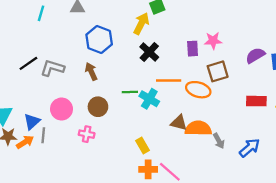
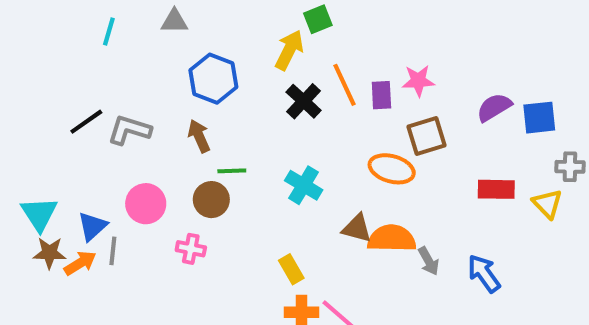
orange line: (169, 81) -> (345, 85), moved, turned 65
green line: (130, 92) -> (232, 171), moved
blue arrow: (250, 148) -> (484, 273), turned -85

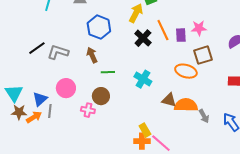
brown circle: (211, 200) -> (101, 96), moved
yellow rectangle: (291, 269) -> (145, 130), moved

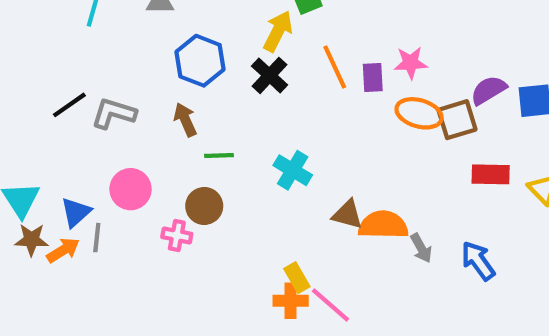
black cross: (143, 38) -> (270, 75), moved
brown square: (203, 55) -> (457, 120), moved
orange ellipse: (186, 71) -> (419, 113), moved

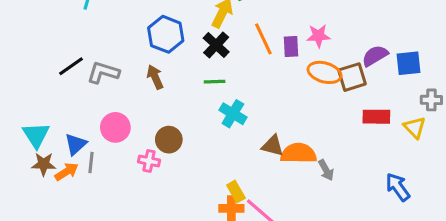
green line: (219, 155) -> (215, 82), moved
blue arrow: (478, 261) -> (398, 187), moved

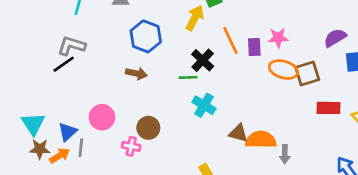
black cross: (216, 45) -> (203, 60), moved
purple semicircle: (375, 56) -> (335, 38), moved
gray L-shape: (103, 72) -> (72, 46), moved
brown arrow: (155, 77) -> (136, 74), turned 126
gray arrow: (326, 170) -> (285, 154), turned 30

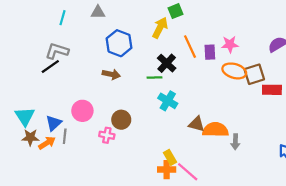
red rectangle: (328, 108) -> (272, 90), moved

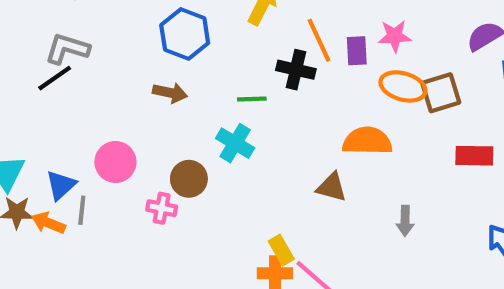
black cross: (167, 63) -> (296, 70), moved, turned -30
red rectangle: (272, 90) -> (474, 156), moved
cyan cross: (168, 101) -> (235, 143), moved
orange semicircle: (215, 130) -> (367, 141), moved
orange arrow: (47, 143) -> (48, 223), turned -126

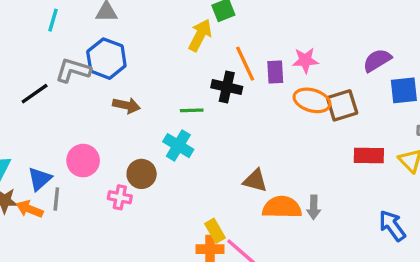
blue hexagon: (185, 34) -> (106, 59), moved
gray L-shape: (67, 49) -> (73, 70), moved
orange semicircle: (367, 141) -> (282, 207), moved

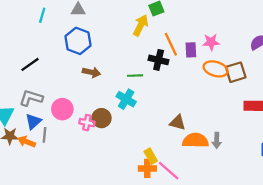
gray L-shape: (73, 70) -> (31, 98), moved
pink cross: (120, 197) -> (87, 123), moved

